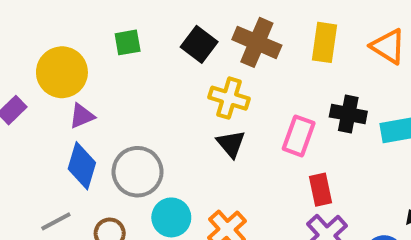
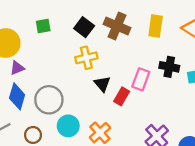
yellow cross: (229, 98) -> (86, 58), moved, turned -30
red rectangle: (321, 190) -> (122, 96), moved, turned 42

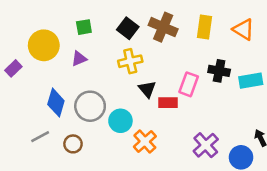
purple triangle: (17, 68) -> (79, 59), moved
red rectangle: (122, 96) -> (168, 103), turned 60
cyan circle: (68, 126) -> (120, 121), moved

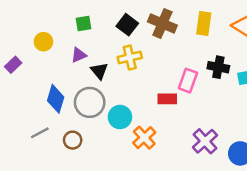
yellow circle: (44, 45) -> (43, 42), size x0.6
black triangle: (147, 89) -> (99, 71), moved

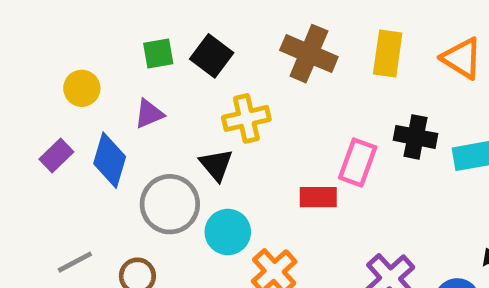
black square: (127, 25) -> (212, 56), moved
purple rectangle: (13, 65) -> (56, 155), moved
black triangle: (99, 71) -> (216, 165), moved
blue diamond: (56, 99) -> (110, 160), moved

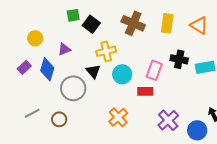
green square: (158, 54) -> (73, 15), moved
red rectangle: (318, 197) -> (145, 91), moved
cyan circle: (228, 232) -> (122, 74), moved

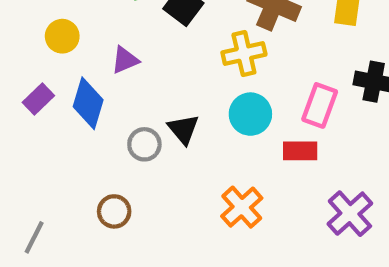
yellow cross: (106, 51) -> (244, 54), moved
black triangle: (93, 71) -> (183, 129), moved
gray circle: (73, 88) -> (144, 144), size x0.6
gray line: (32, 113) -> (34, 237), moved, turned -35

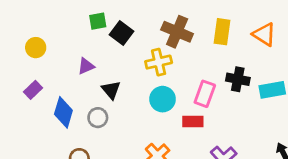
yellow circle: (62, 36) -> (36, 48), moved
blue diamond: (88, 103) -> (63, 112), moved
black triangle: (183, 129) -> (111, 90), moved

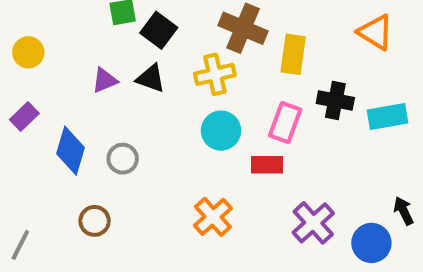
yellow rectangle: (222, 32) -> (293, 54), moved
black triangle: (111, 90) -> (151, 78), moved, turned -30

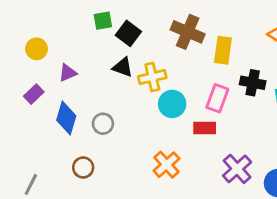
yellow cross: (215, 74) -> (152, 77), moved
purple triangle: (105, 80) -> (68, 73), moved

